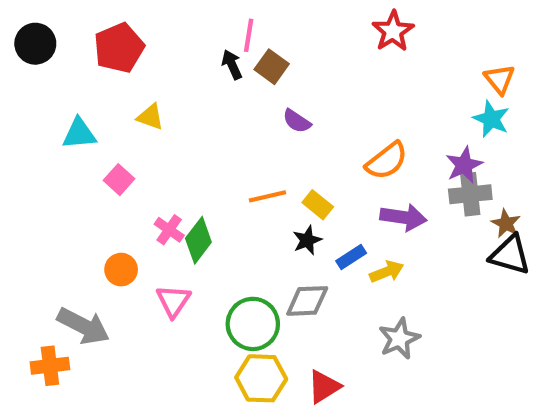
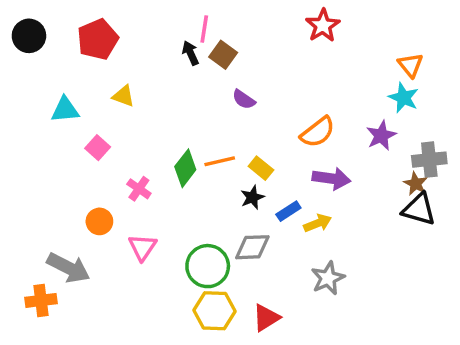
gray cross: (470, 194) -> (429, 160), moved
green diamond: (198, 240) -> (185, 168), moved

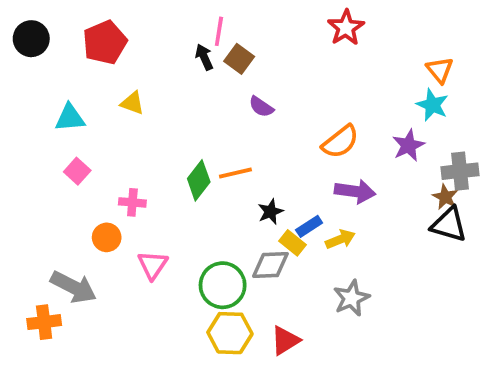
pink square: (98, 148) -> (77, 171), moved
yellow rectangle: (261, 168) -> (293, 243), moved
pink cross: (139, 189) -> (132, 202), moved, turned -30

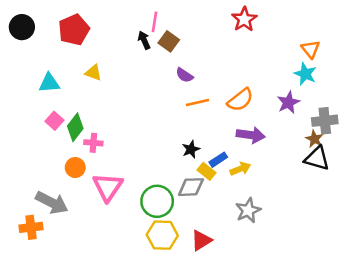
orange line: (235, 173) -> (197, 103), moved
green diamond: (199, 180) -> (75, 127), moved
pink triangle: (153, 265) -> (108, 187), size x1.4

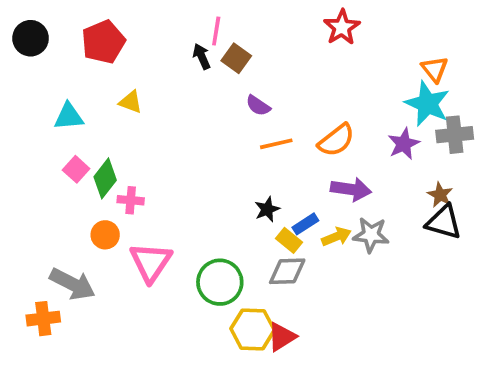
cyan star: (305, 74) -> (427, 104), size x1.4
gray cross: (325, 121) -> (455, 135), moved
gray diamond: (191, 187) -> (287, 271), moved
gray star: (248, 210) -> (371, 235), moved, turned 30
yellow hexagon: (162, 235) -> (253, 329), moved

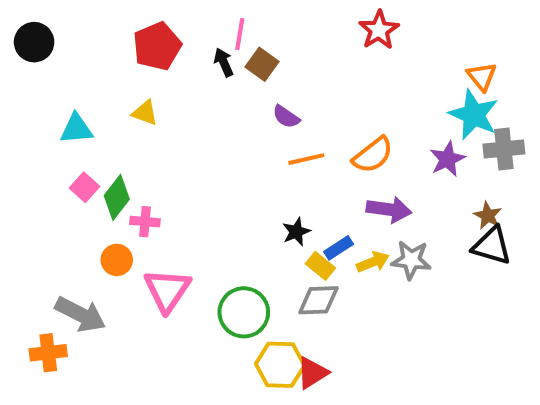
red pentagon: (103, 42) -> (157, 46), moved

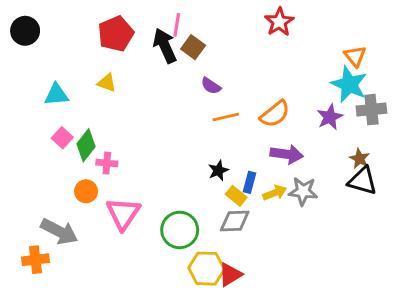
black arrow: (224, 62) -> (165, 46), size x1.6
blue rectangle: (339, 248) -> (250, 182), turned -42

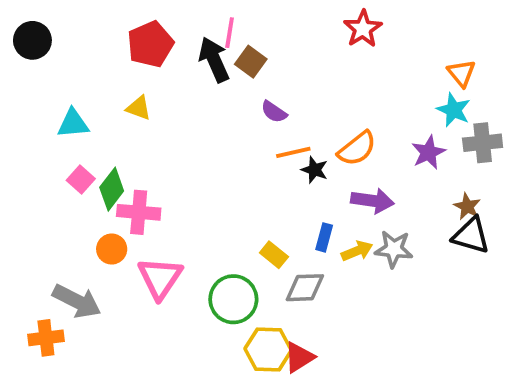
cyan star: (349, 84) -> (454, 110), size x0.7
pink cross: (107, 163) -> (139, 212), size x1.5
black star: (218, 171) -> (315, 170), moved, turned -30
yellow rectangle: (236, 196) -> (274, 255), moved

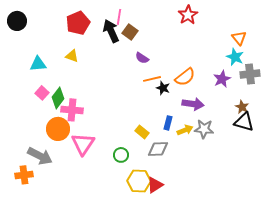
orange circle: (112, 249) -> (58, 129), size x1.5
green circle: (233, 299) -> (121, 155), size x0.6

